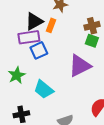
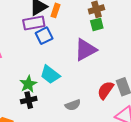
green square: (92, 41) -> (97, 24), turned -32
green star: (17, 75) -> (28, 84), moved

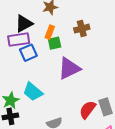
orange rectangle: (56, 10) -> (50, 32), moved
green square: (97, 24) -> (55, 43), moved

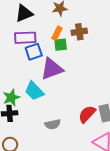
black triangle: (24, 24) -> (24, 13), moved
brown cross: (82, 29) -> (79, 32), moved
purple triangle: (69, 68) -> (52, 69), moved

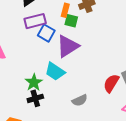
green square: (61, 45) -> (71, 21), turned 32
blue square: (34, 52) -> (46, 33), turned -30

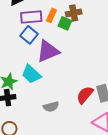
purple rectangle: (35, 21) -> (31, 17), moved
green square: (71, 21) -> (65, 23), moved

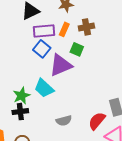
green square: (65, 23) -> (77, 49), moved
red semicircle: (85, 95) -> (97, 121), moved

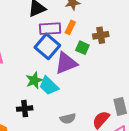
brown cross: (86, 27) -> (101, 35), moved
blue square: (42, 49) -> (47, 46), size x1.4
green star: (21, 96) -> (34, 80), moved

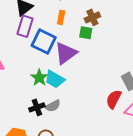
purple rectangle: (50, 29) -> (25, 26), moved, turned -55
green square: (82, 48) -> (86, 33), moved
gray semicircle: (68, 119) -> (53, 106), moved

